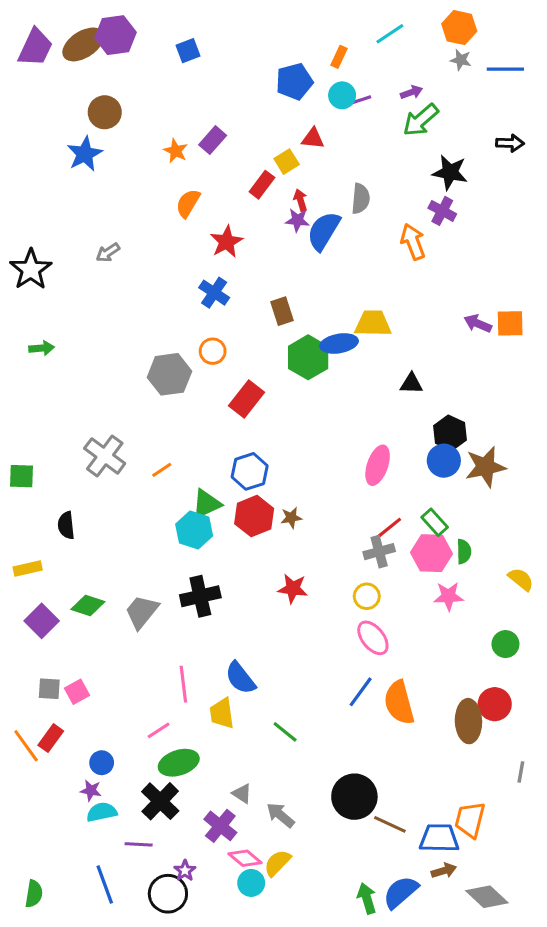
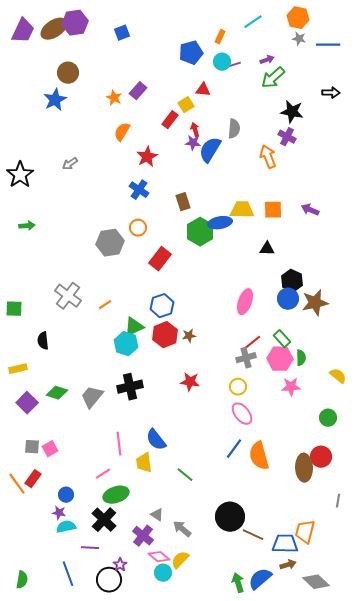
orange square: (510, 323) -> (273, 210), moved

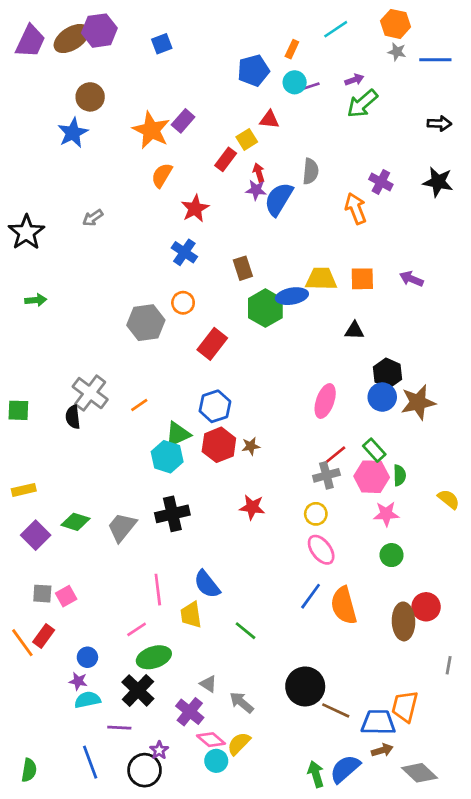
orange star: (114, 98) -> (151, 130), size x1.8
black star: (292, 112) -> (438, 182), moved
black semicircle: (43, 341) -> (73, 417), moved
green circle: (328, 418) -> (392, 555), moved

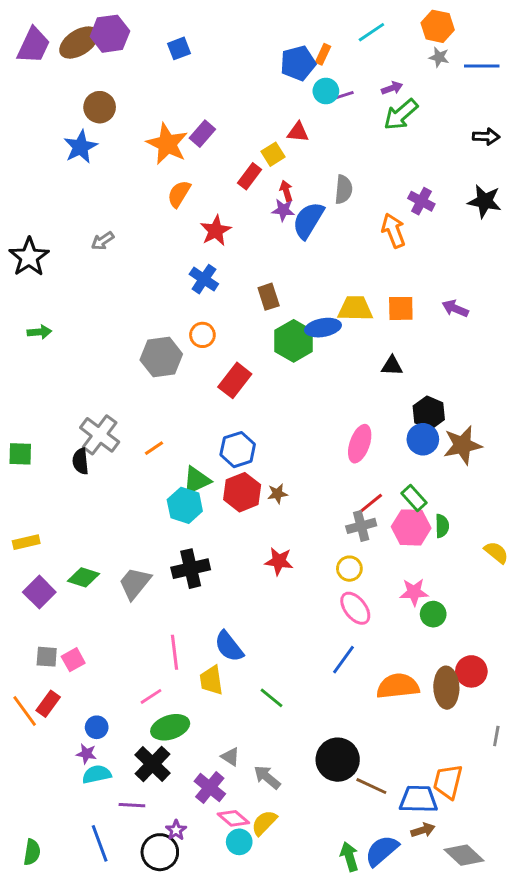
blue pentagon: (253, 70) -> (298, 63), moved
pink star: (386, 514) -> (414, 592), moved
orange semicircle: (344, 605) -> (398, 686), moved, turned 99

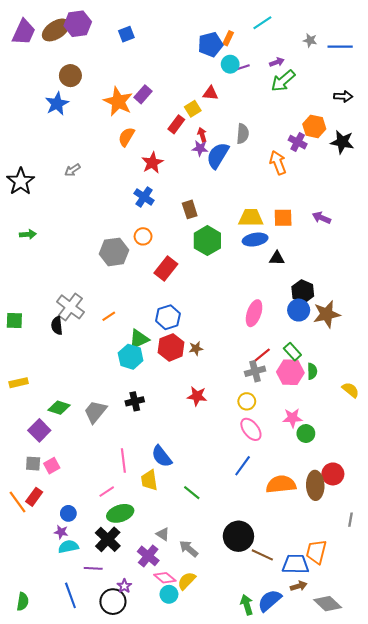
orange hexagon: (438, 26) -> (314, 126), moved
blue ellipse: (323, 328) -> (255, 240), moved
black cross: (191, 569) -> (135, 401), size x0.7
purple square: (39, 592) -> (39, 430), moved

